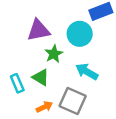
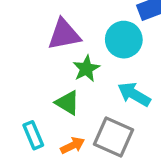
cyan rectangle: (17, 83) -> (33, 135), moved

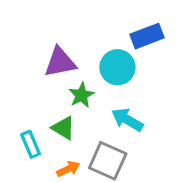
cyan rectangle: (33, 135) -> (31, 144), moved

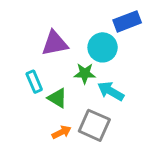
green star: (81, 95) -> (85, 73), moved, turned 30
cyan rectangle: (31, 144) -> (34, 82), moved

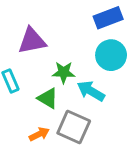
cyan circle: (103, 47) -> (111, 55), moved
green triangle: (57, 98) -> (48, 98), moved

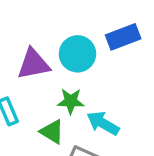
cyan circle: (111, 55) -> (77, 54), moved

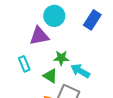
blue rectangle: (123, 37) -> (92, 20), turned -36
cyan circle: (77, 54) -> (54, 16), moved

